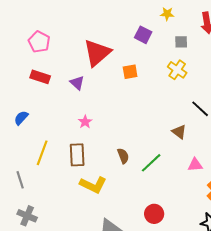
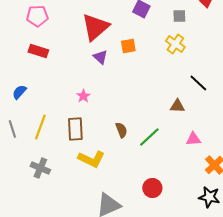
pink pentagon: (39, 42) -> (37, 16), turned -30
purple triangle: (77, 83) -> (100, 57), moved
brown triangle: (179, 132) -> (177, 106), turned -35
gray line: (20, 180) -> (12, 129), moved
gray cross: (27, 216) -> (40, 168), moved

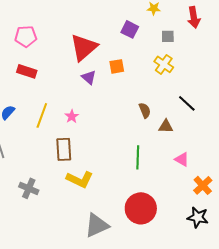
yellow line: (40, 127) -> (42, 115), moved
brown semicircle: (121, 130) -> (145, 110), moved
green line: (149, 137) -> (138, 157), turned -45
pink triangle: (193, 139) -> (182, 159), turned 35
red circle: (152, 188) -> (141, 208), size x1.6

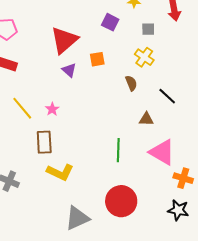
brown semicircle: (145, 110) -> (131, 83), moved
yellow line: (42, 115) -> (22, 108), turned -60
pink triangle: (182, 159) -> (162, 152), size x1.8
orange cross: (203, 185) -> (183, 178), turned -30

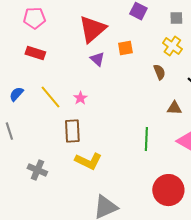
red circle: (121, 201) -> (168, 190), moved

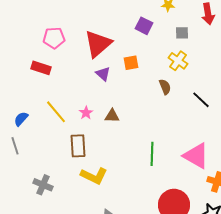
pink pentagon: (34, 18) -> (54, 38), moved
blue semicircle: (16, 94) -> (21, 119), moved
brown triangle: (174, 108) -> (112, 116), moved

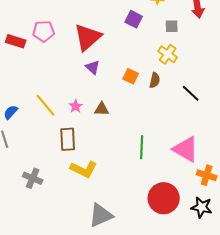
orange square: (131, 63) -> (131, 76), moved, turned 35
red rectangle: (41, 68) -> (16, 41), moved
brown semicircle: (165, 87) -> (155, 80), turned 35

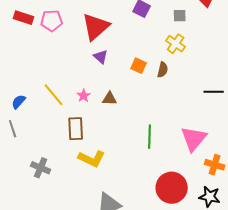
red rectangle: (16, 41) -> (24, 18), moved
black line: (191, 93) -> (214, 92), moved, turned -42
pink triangle: (186, 149) -> (194, 139), turned 40

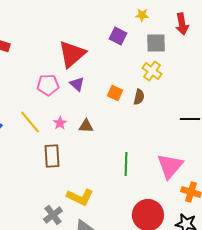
gray square: (180, 16) -> (156, 43), size x1.5
pink pentagon: (52, 21) -> (48, 85), moved
yellow L-shape: (92, 159) -> (80, 197), moved
gray cross: (41, 168) -> (53, 215), moved, turned 30

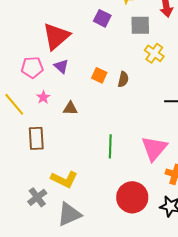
yellow cross: (152, 71) -> (154, 53), moved
pink star: (60, 123) -> (43, 97), moved

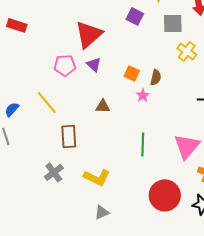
pink star: (43, 97) -> (143, 95), moved
gray cross: (37, 197) -> (54, 172), moved
gray triangle: (69, 214) -> (102, 212), size x0.6

